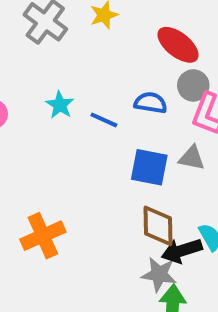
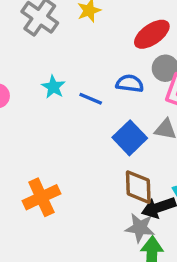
red ellipse: (178, 45) -> (152, 34), turned -72
blue square: (149, 167) -> (130, 138), turned 36

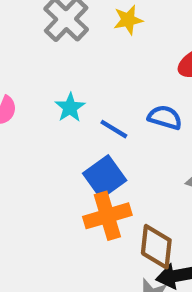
blue square: (130, 138) -> (105, 177), moved
orange cross: (41, 197) -> (107, 216), moved

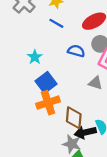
cyan star: (70, 108) -> (35, 57), moved
blue line: (114, 129) -> (56, 23), moved

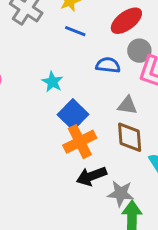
gray triangle: (95, 83) -> (127, 105), moved
brown diamond: (74, 118) -> (130, 137), moved
black arrow: (85, 132) -> (91, 176), moved

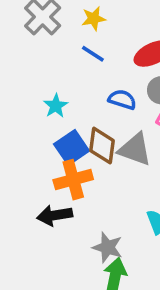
gray triangle: (127, 105) -> (135, 149), size x1.5
brown diamond: (130, 137) -> (102, 146), moved
black arrow: (91, 176) -> (55, 215), moved

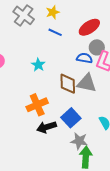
blue semicircle: (122, 99) -> (84, 58), moved
blue square: (72, 147) -> (71, 118), moved
orange cross: (73, 180) -> (37, 105), moved

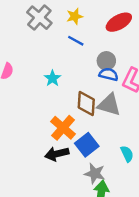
red ellipse: (89, 27) -> (119, 22), moved
gray circle: (97, 47) -> (106, 61), moved
orange cross: (37, 105) -> (63, 128), moved, turned -30

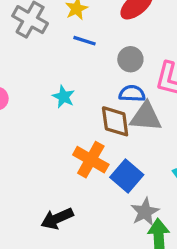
blue semicircle: (109, 74) -> (132, 93), moved
black arrow: (57, 154) -> (57, 219), moved
gray star: (95, 173) -> (145, 212), turned -30

